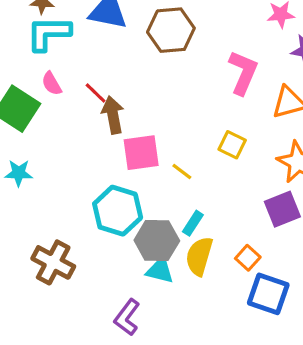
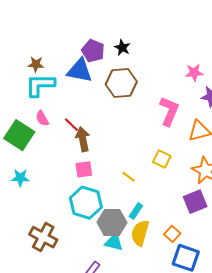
pink square: (141, 153) -> (84, 169), moved, size x0.7

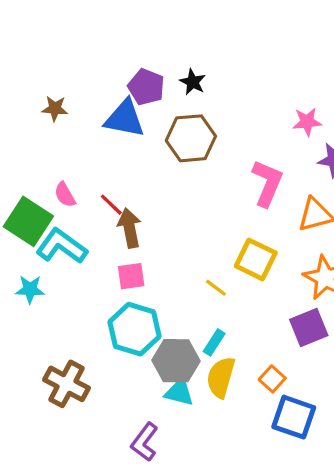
cyan L-shape: (40, 85) -> (62, 246), moved, turned 36
yellow square: (162, 159) -> (256, 259), size x1.4
yellow line: (129, 177) -> (216, 288), moved

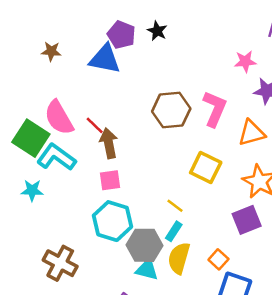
brown hexagon: (191, 138) -> (171, 110), moved
pink semicircle: (65, 195) -> (59, 118), size x1.8
yellow line: (216, 288) -> (175, 206), moved

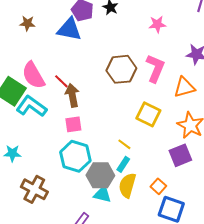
pink star: (245, 62) -> (157, 24), moved
cyan star: (32, 190) -> (12, 153), moved

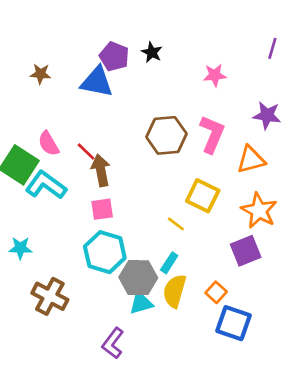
pink semicircle: (33, 75) -> (49, 144), size x0.7
yellow line: (124, 144) -> (176, 224), moved
cyan triangle: (102, 194) -> (141, 303), turned -30

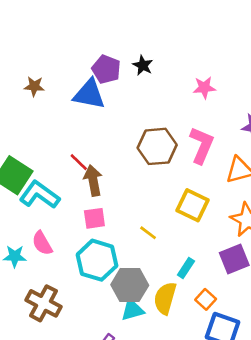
pink semicircle: (49, 144) -> (42, 243), moved
yellow line: (176, 224) -> (148, 233), moved
cyan rectangle: (169, 263) -> (186, 268), moved

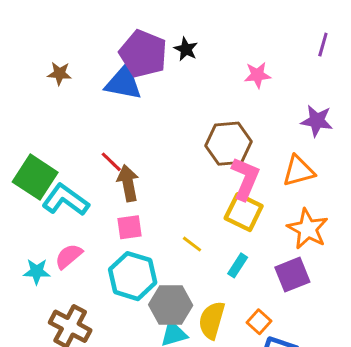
purple pentagon: (106, 69) -> (143, 54), size x1.4
pink L-shape: (202, 145) -> (245, 179), moved
brown hexagon: (157, 146) -> (229, 144), moved
pink semicircle: (42, 243) -> (69, 256), turned 80
cyan rectangle: (186, 268) -> (238, 265), moved

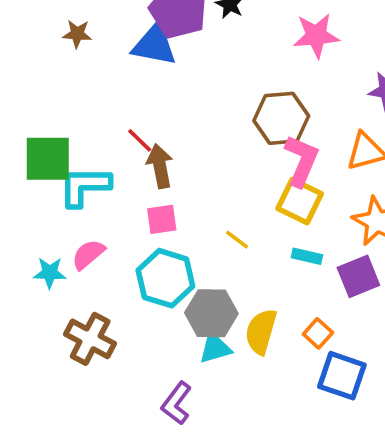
pink star: (257, 75) -> (316, 36), size x1.4
green square: (35, 177) -> (48, 159), turned -33
cyan L-shape: (66, 200) -> (85, 186), turned -36
cyan rectangle: (238, 265) -> (307, 256), moved, turned 70

